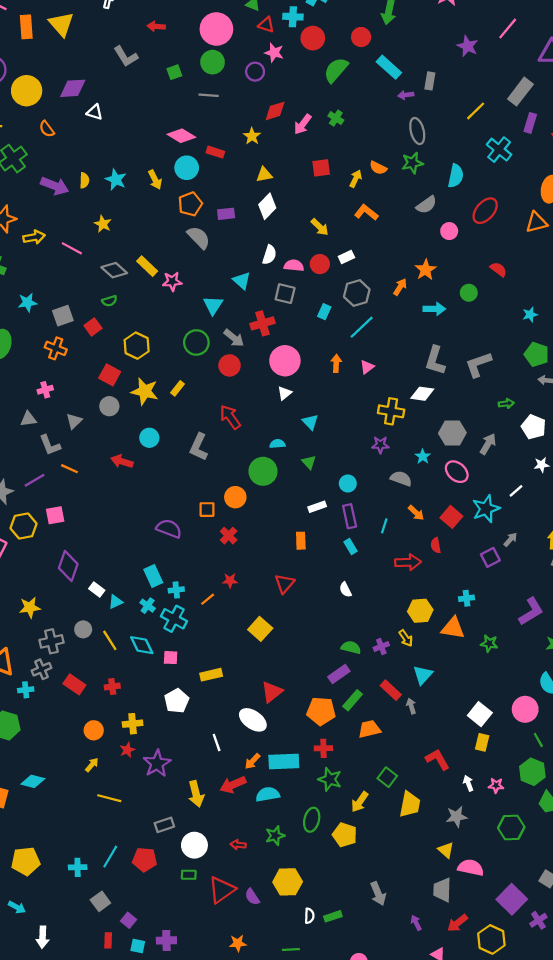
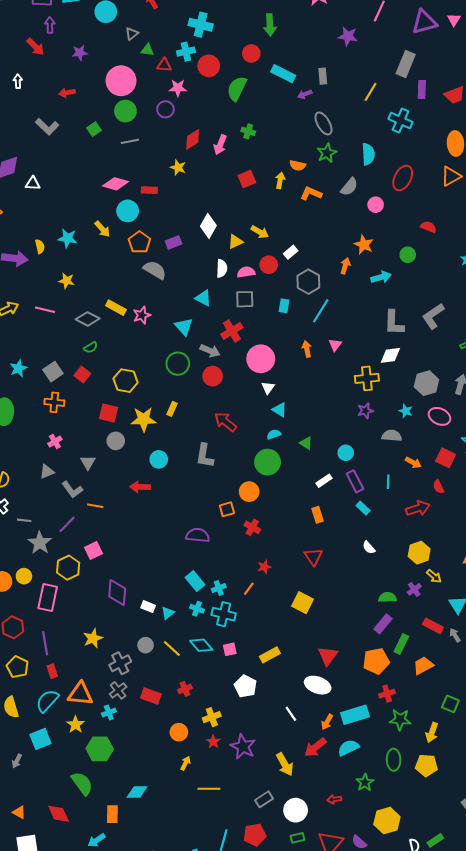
yellow triangle: (264, 175) -> (235, 242), moved
orange L-shape: (366, 212) -> (311, 193), moved
cyan triangle: (310, 422) -> (280, 410), moved
yellow hexagon: (420, 611) -> (419, 553), moved

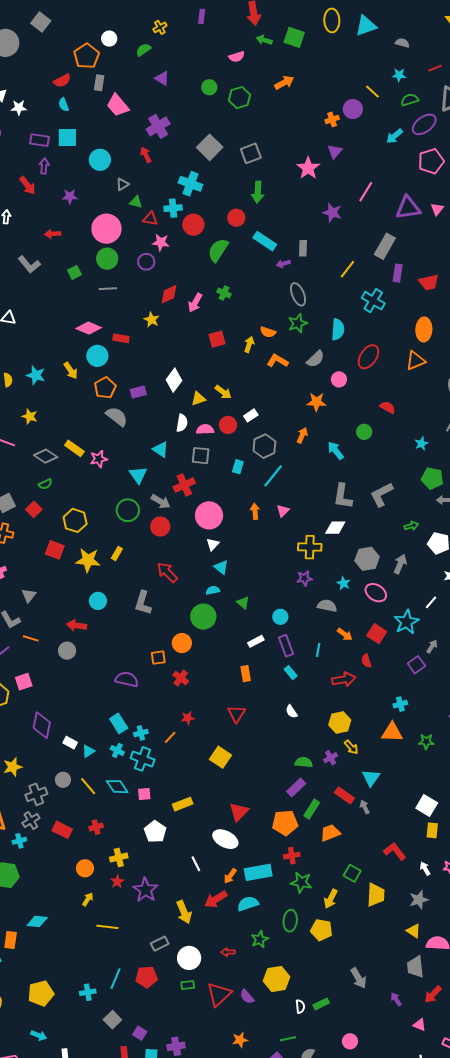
orange star: (364, 245) -> (316, 402), moved, turned -30
cyan arrow: (381, 277) -> (336, 451), turned -120
gray circle: (116, 441) -> (67, 651), moved

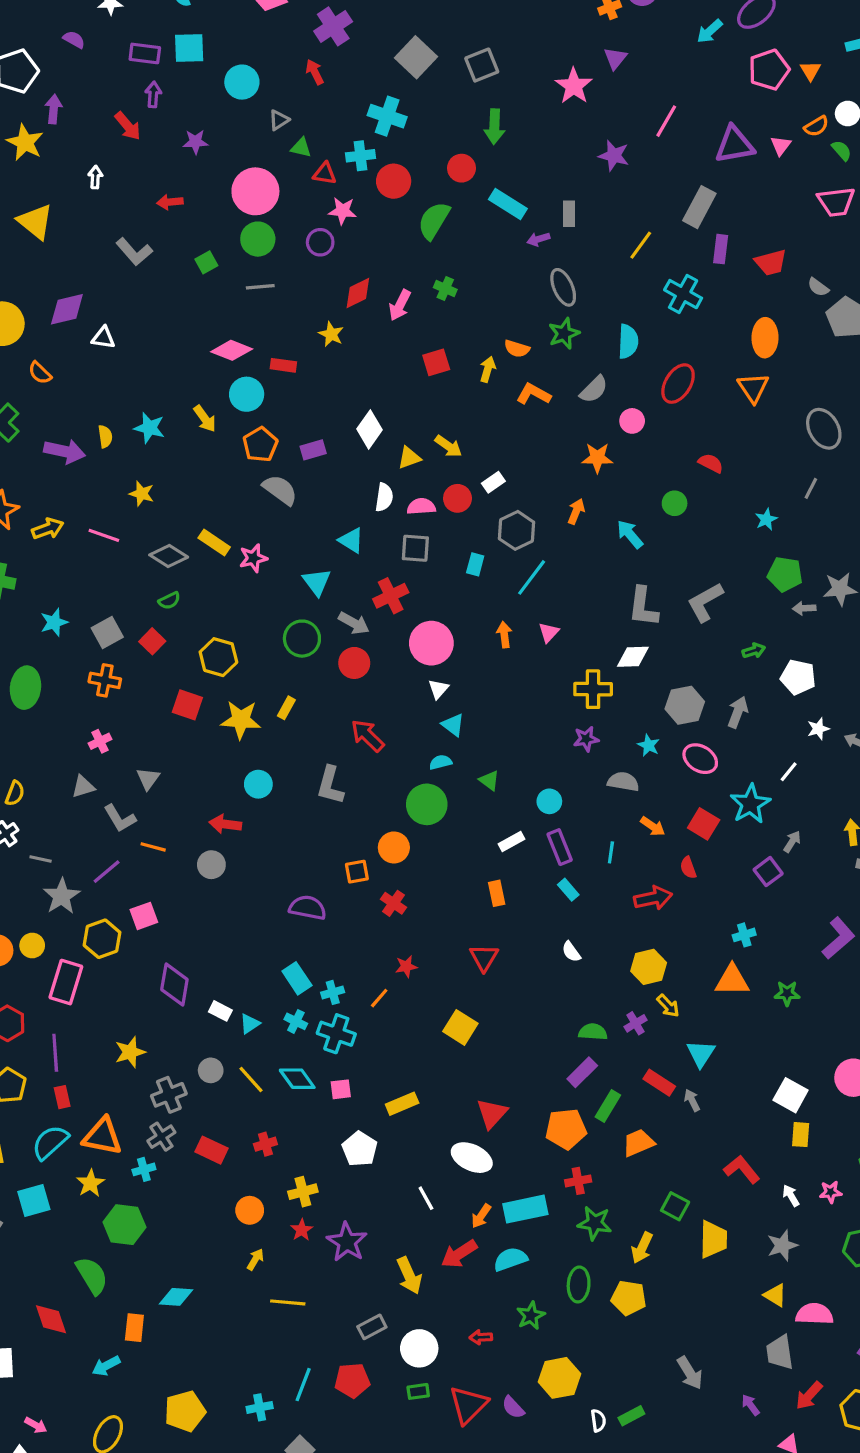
orange triangle: (416, 361) -> (753, 388), turned -40

